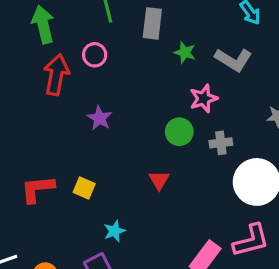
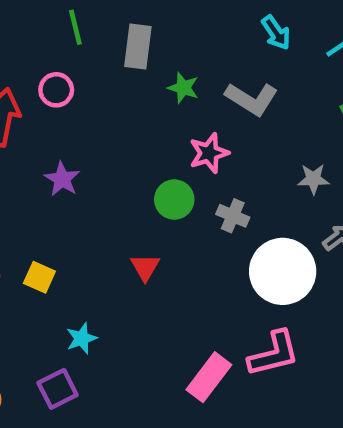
gray cross: (221, 143) -> (233, 216), turned 30

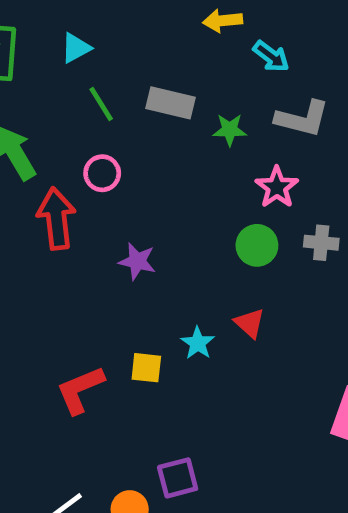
cyan arrow: (276, 33) -> (271, 56), moved
gray rectangle: (138, 46) -> (170, 103), turned -66
cyan star: (82, 338) -> (198, 343), moved
purple square: (58, 389) -> (178, 478), moved, turned 30

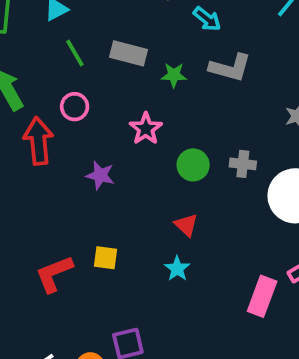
pink star: (277, 187) -> (146, 129), moved
cyan star: (198, 343) -> (177, 269), moved

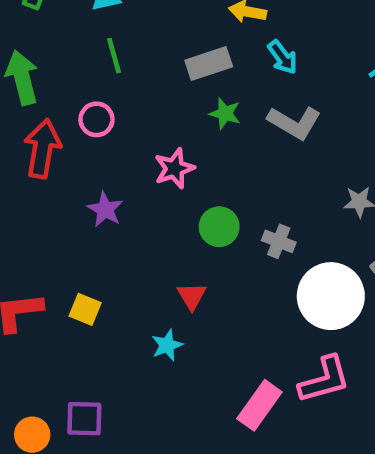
gray rectangle: (128, 53) -> (209, 63), moved, turned -48

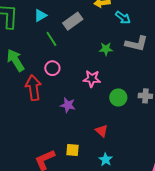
gray rectangle: (209, 63) -> (73, 21), moved
pink star: (174, 168) -> (92, 79), turned -30
red triangle: (192, 296) -> (102, 131), moved
cyan star: (167, 345) -> (106, 160), moved

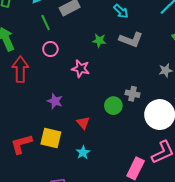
pink circle: (52, 68) -> (50, 49), moved
green circle: (118, 97) -> (113, 106), moved
purple star: (68, 105) -> (55, 101), moved
yellow square: (72, 150) -> (51, 138), size x1.5

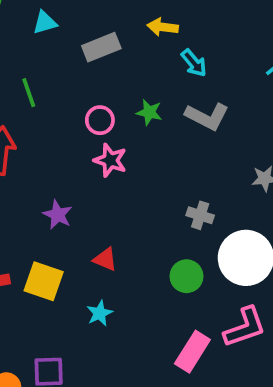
green line: (46, 23) -> (29, 93), moved
pink circle: (50, 49) -> (100, 120), moved
green circle: (113, 106) -> (186, 276), moved
red triangle: (83, 123) -> (105, 259), turned -32

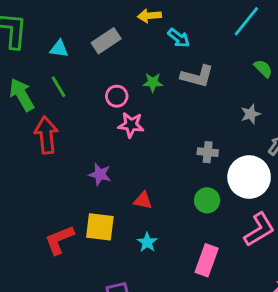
cyan triangle: (45, 23) -> (59, 49), moved, turned 36
pink rectangle: (192, 352) -> (207, 260), moved

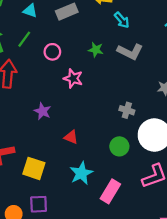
green line: (59, 87) -> (24, 39), turned 56
pink circle: (117, 96) -> (52, 52), moved
yellow square: (100, 227) -> (34, 168), moved
cyan star: (147, 242) -> (81, 173), moved, size x1.5

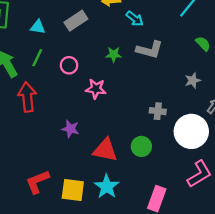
red triangle: (71, 137) -> (105, 150), size x1.6
green circle: (119, 146) -> (141, 146), moved
cyan star: (81, 173) -> (107, 187), moved

